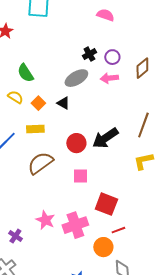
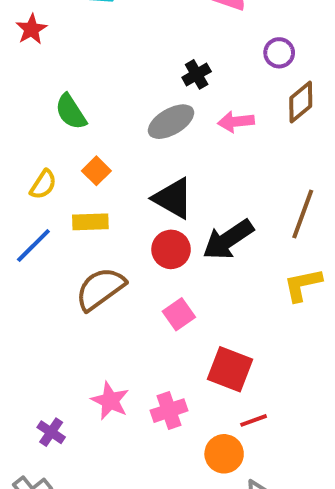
purple circle: (112, 57) -> (279, 53), moved
yellow semicircle: (15, 97) -> (43, 185), moved, turned 91
black triangle: (63, 103) -> (173, 198), moved, size x1.6
pink square: (80, 176) -> (179, 314), turned -35
pink cross: (75, 225) -> (169, 411), size x0.7

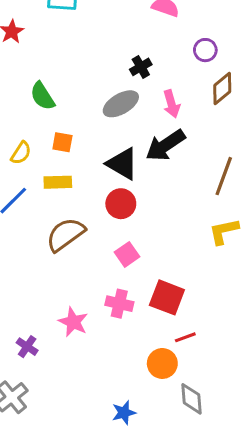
pink arrow: (236, 122) -> (172, 104), turned -100
orange square: (96, 171) -> (62, 142), turned -35
black arrow: (228, 240) -> (165, 145), moved
pink cross: (169, 411) -> (119, 304), moved, turned 32

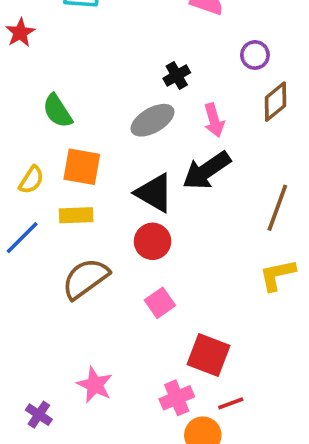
orange square: (62, 142) -> (82, 167), size x1.5
pink cross: (119, 304) -> (177, 398), moved, turned -36

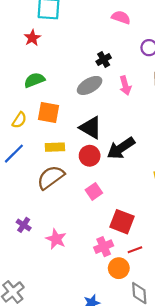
red star: (20, 33) -> (32, 38), moved
green semicircle: (57, 111) -> (34, 80), turned 102
black arrow: (207, 171) -> (121, 148), moved
yellow rectangle: (76, 215) -> (55, 147), moved
purple cross: (39, 415) -> (24, 225), moved

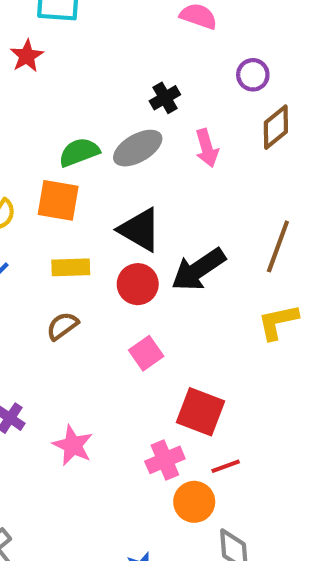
green semicircle: (34, 80) -> (79, 152), moved
brown semicircle: (51, 177) -> (62, 326), size x0.6

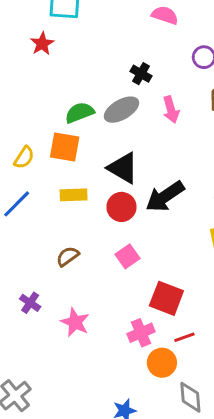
black cross: (165, 98) -> (141, 74), turned -30
brown semicircle: (62, 326) -> (68, 256), moved

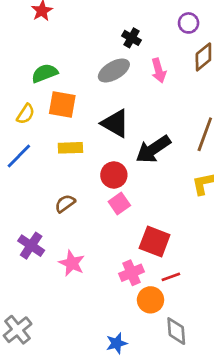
green semicircle: (80, 113) -> (45, 73), moved
red circle: (121, 207) -> (114, 175), moved
purple cross: (30, 303) -> (31, 246), size x1.4

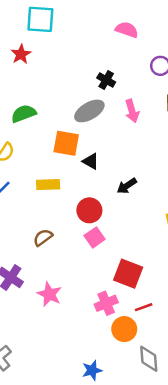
orange square: (62, 104) -> (66, 143), moved
black triangle: (115, 123) -> (91, 161), size x0.6
black arrow: (153, 149) -> (127, 186), size x0.6

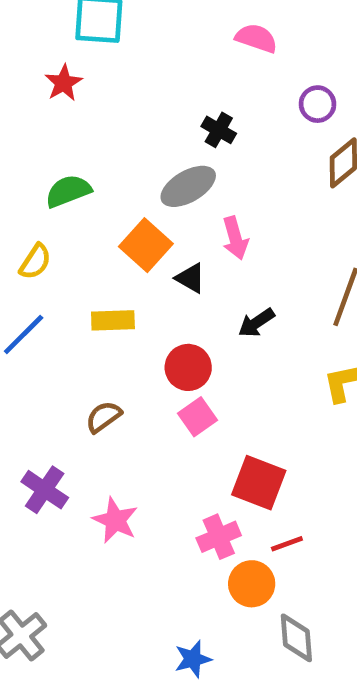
pink arrow: (132, 111) -> (235, 238), moved
orange square: (66, 143) -> (146, 245), turned 32

